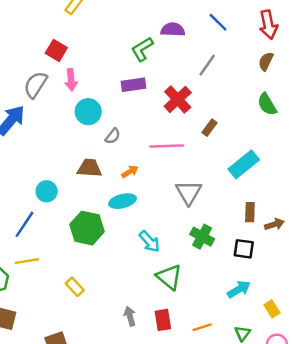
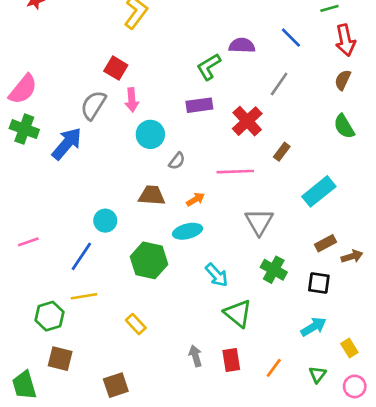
brown rectangle: (250, 212) -> (325, 243), turned 60
orange line: (202, 327) -> (274, 368), turned -36

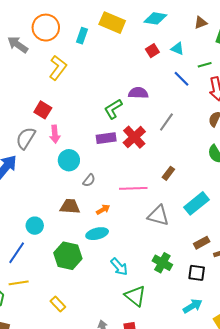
blue line: (291, 38) -> (181, 79), moved
red cross: (247, 121) -> (134, 137), moved
gray triangle: (259, 222) -> (158, 216), moved, turned -45

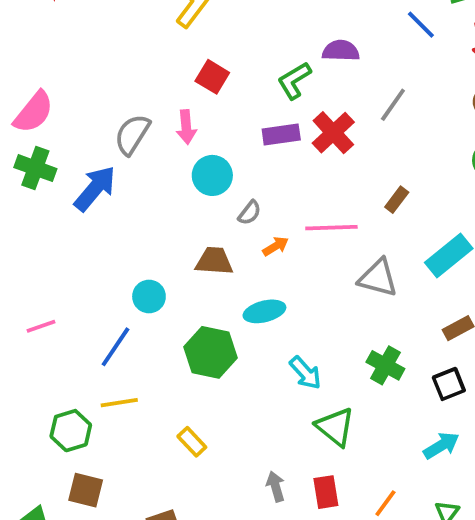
red square: (43, 110) -> (212, 77), moved
orange arrow: (103, 209) -> (276, 246), moved
black square: (197, 273) -> (449, 384), turned -30

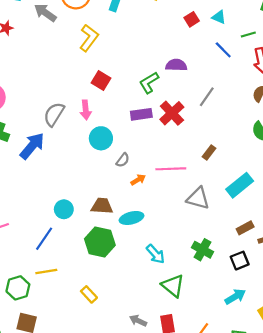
brown trapezoid: (214, 261) -> (102, 206), moved
gray arrow: (276, 486) -> (138, 321), turned -49

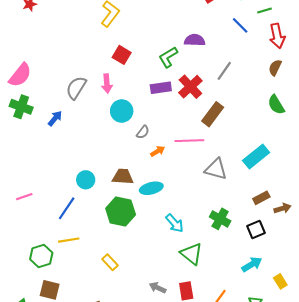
blue arrow: (32, 146) -> (55, 118), size x0.6
brown rectangle: (209, 152) -> (213, 114), moved, size x1.6

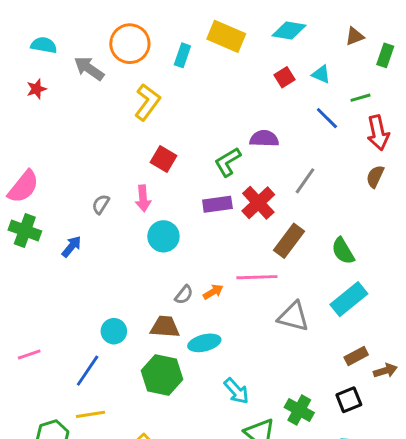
gray semicircle: (76, 88) -> (101, 204), size x0.6
green semicircle: (276, 105) -> (343, 251), moved
gray semicircle: (143, 132) -> (184, 295), moved
green cross: (220, 219) -> (299, 410), moved

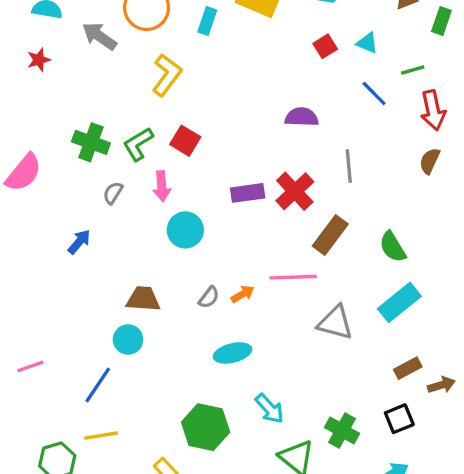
green L-shape: (228, 162) -> (138, 144), moved
gray line: (305, 181) -> (349, 166), turned -40
green cross: (25, 230) -> (91, 142), moved
brown trapezoid: (165, 327) -> (143, 299), moved
green hexagon: (162, 375) -> (206, 427), moved

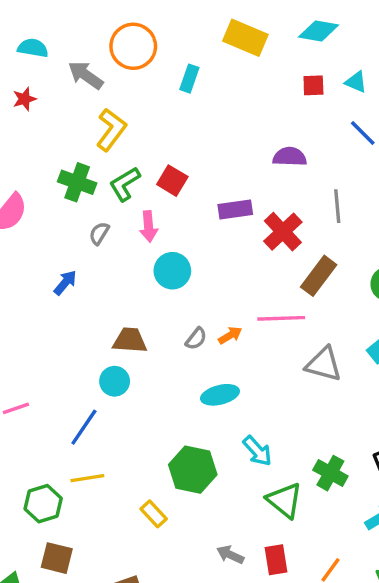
cyan rectangle: (207, 21) -> (189, 79), moved
red square: (325, 46) -> (313, 85), turned 30
yellow L-shape: (167, 75) -> (111, 130), moved
purple rectangle: (248, 193) -> (235, 209), moved

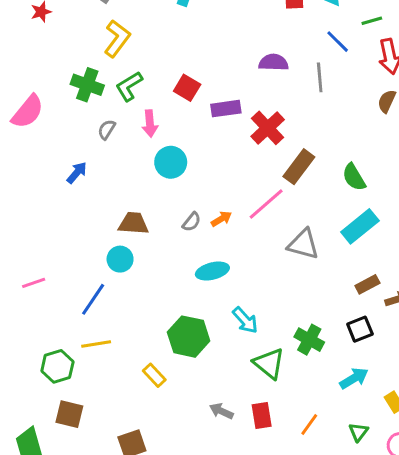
red square: (172, 181) -> (187, 88), moved
gray line: (337, 206) -> (320, 77), moved
pink line: (281, 318) -> (266, 204), turned -39

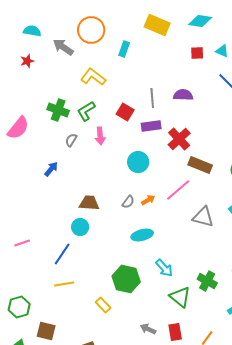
yellow L-shape: (117, 39) -> (93, 77), moved, turned -90
gray line: (320, 77) -> (152, 98), moved
cyan circle: (171, 162) -> (138, 162), moved
brown rectangle: (299, 167) -> (200, 165), turned 75
green hexagon: (57, 366) -> (19, 307), moved

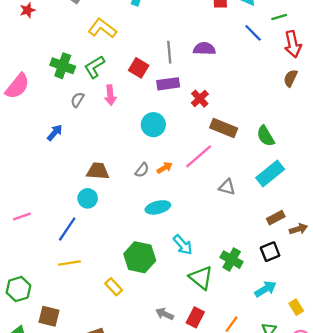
red cross: (179, 139) -> (200, 99), size x0.7
gray triangle: (203, 217) -> (227, 187), size x0.7
red rectangle: (175, 332) -> (195, 317), turned 36

